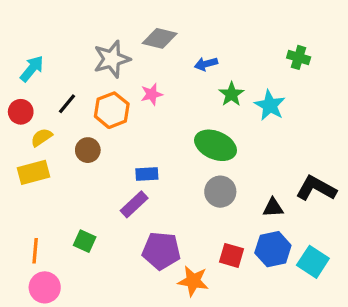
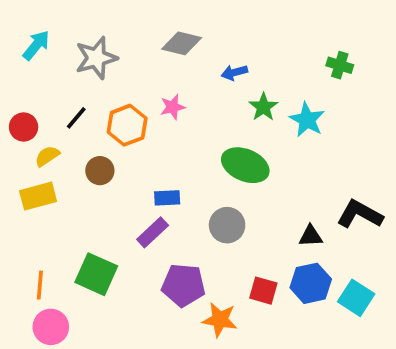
gray star: (112, 59) -> (96, 58), moved
cyan arrow: (32, 69) -> (36, 45), moved
gray circle: (220, 192) -> (227, 225), moved
green square: (85, 241) -> (96, 274), size x1.6

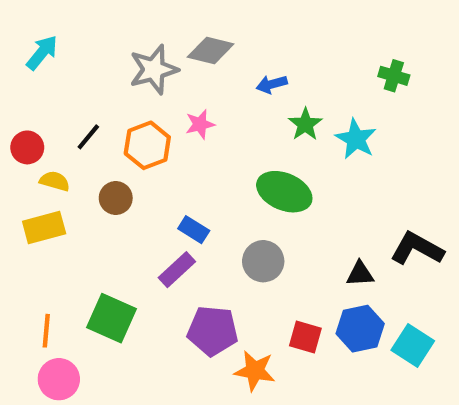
gray star: (96, 58) -> (154, 69), moved
yellow semicircle: (47, 156) -> (55, 181), turned 50
blue rectangle: (167, 198) -> (194, 230), turned 35

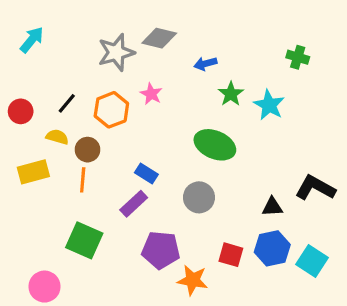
pink star: (200, 124) -> (151, 94), turned -30
yellow semicircle: (55, 181) -> (57, 137), moved
orange line: (46, 331) -> (83, 180), moved

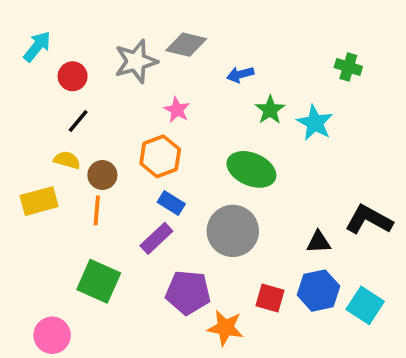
orange hexagon: (111, 110) -> (160, 156), moved
red circle: (21, 111) -> (73, 76), moved
gray circle: (199, 197) -> (233, 231), size x1.4

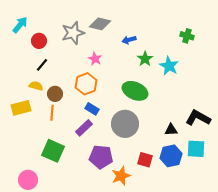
cyan square: (365, 305) -> (196, 149), moved, turned -30
orange star: (225, 328) -> (121, 176), turned -30

